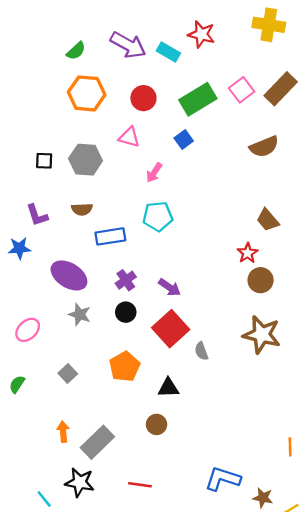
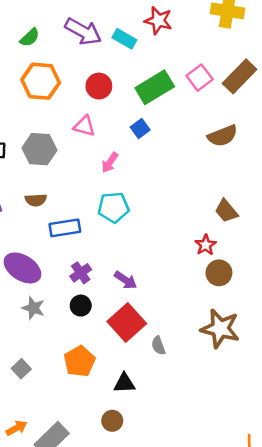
orange arrow: (63, 432) -> (16, 428), turned 66

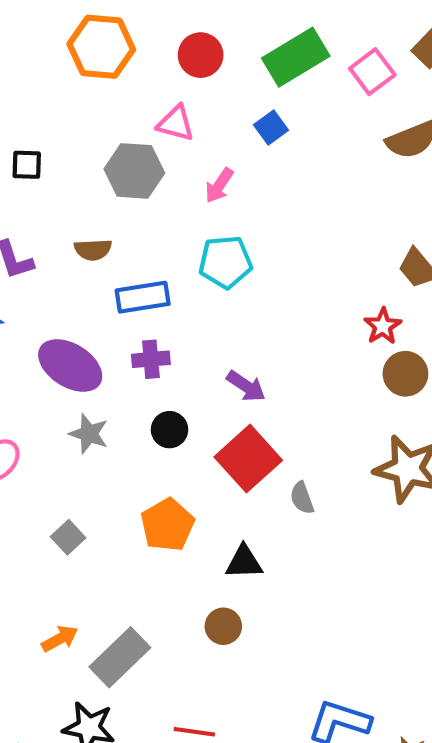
pink square: (200, 78) -> (372, 72), moved
gray hexagon: (39, 149) -> (134, 171), moved
purple cross: (81, 273) -> (151, 359), moved, turned 30

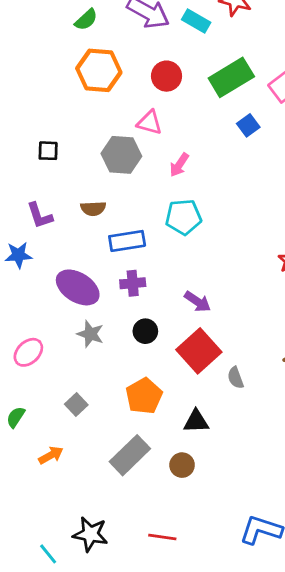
blue square: (271, 127) -> (248, 125), moved
orange arrow: (60, 639) -> (51, 455), moved
gray rectangle: (120, 657) -> (130, 455), moved

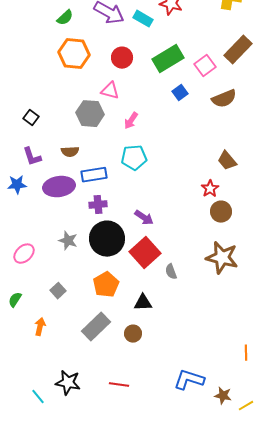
black square: (48, 151) -> (31, 118), moved, turned 35
purple ellipse: (78, 287) -> (59, 187), moved, turned -40
black circle: (145, 331) -> (107, 239), size x2.0
orange arrow: (51, 455) -> (40, 327), turned -48

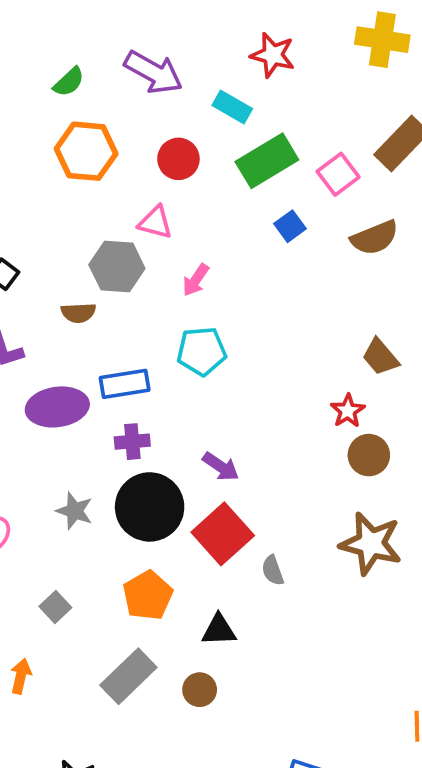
cyan rectangle: (143, 19) -> (232, 107), moved
brown semicircle: (70, 152) -> (78, 313), moved

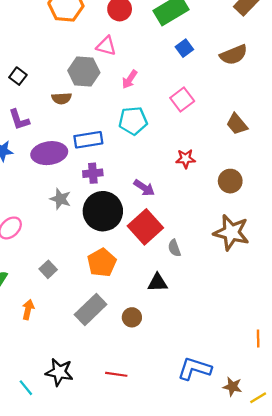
pink square: (338, 174) -> (182, 99), moved
red star: (348, 411) -> (186, 159), moved, turned 30
gray star: (75, 511) -> (60, 199), moved
black triangle: (219, 630) -> (158, 283), moved

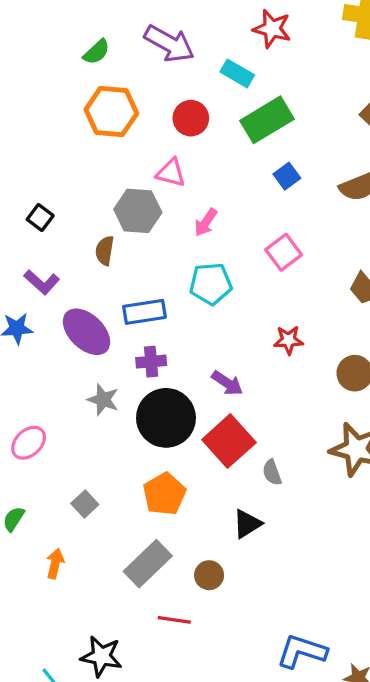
brown semicircle: (62, 98) -> (105, 251), turned 102
purple L-shape: (19, 120) -> (42, 282), turned -30
purple ellipse: (49, 153) -> (87, 332), turned 52
black triangle: (158, 283) -> (247, 524), turned -30
red line: (116, 374) -> (174, 620), moved

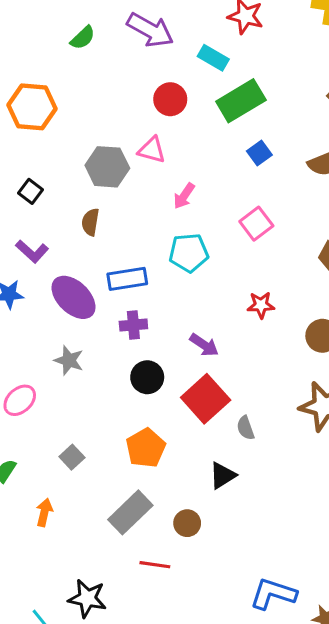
orange hexagon: (111, 112) -> (32, 107), moved
gray hexagon: (138, 211) -> (107, 167), moved
gray star: (103, 400) -> (69, 360), moved
black circle: (166, 418) -> (147, 377), size x0.6

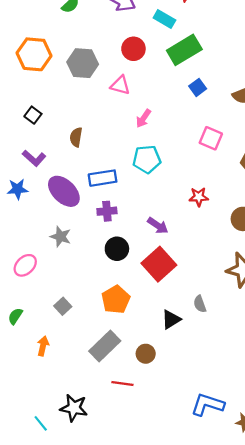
gray hexagon: (107, 167) -> (83, 63), moved
pink square: (256, 224) -> (211, 138), moved, turned -30
gray semicircle: (246, 428) -> (200, 304), moved

